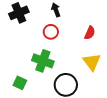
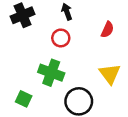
red semicircle: (90, 33) -> (107, 30), moved

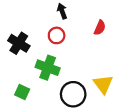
black cross: (23, 15) -> (19, 43), moved, turned -35
yellow triangle: (110, 74) -> (103, 84), moved

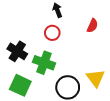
black cross: (19, 43) -> (17, 51), moved
green square: (22, 92) -> (20, 85), size x1.5

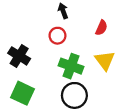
green cross: (44, 63) -> (71, 66), moved
yellow triangle: (95, 78) -> (105, 60), moved

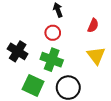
green cross: (71, 66) -> (52, 60), moved
green square: (23, 93) -> (33, 85), moved

